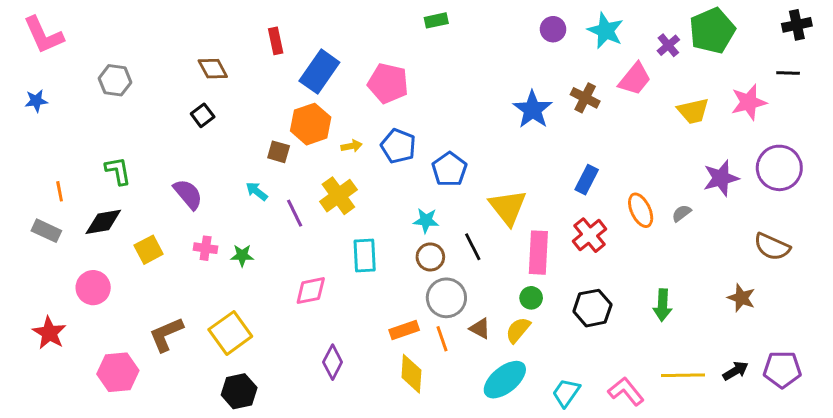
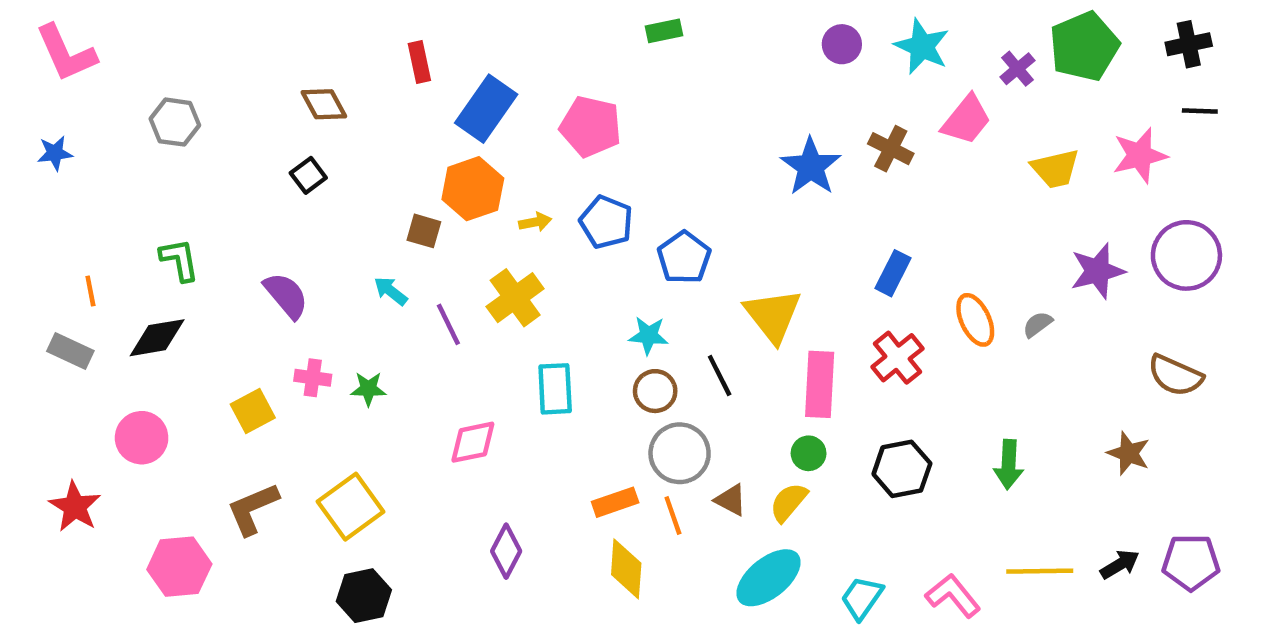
black cross: (797, 25) -> (1189, 44), moved
yellow square: (149, 250) -> (253, 411), moved

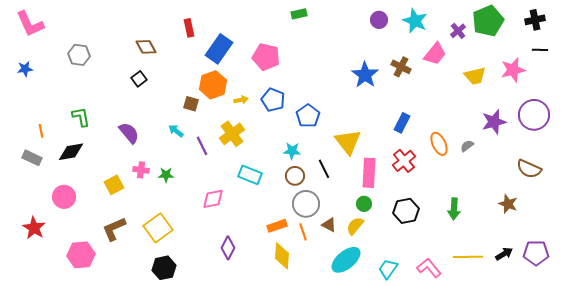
cyan rectangle: (555, 389) -> (250, 175), turned -65

